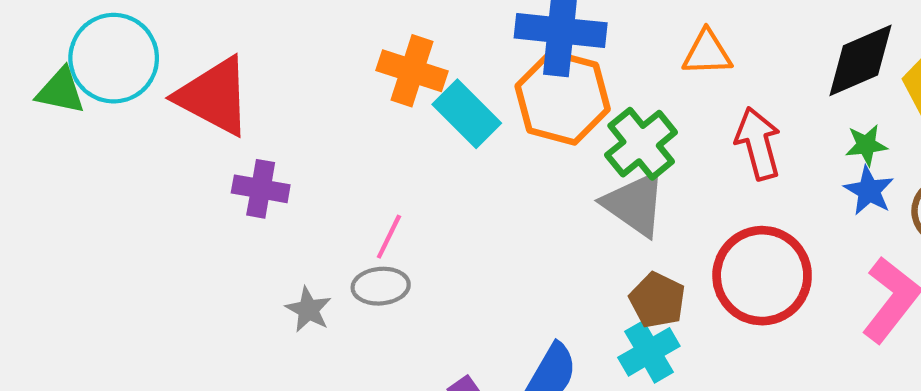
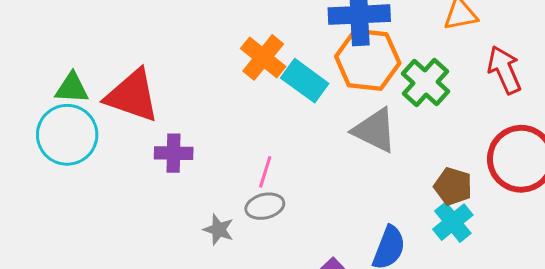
cyan circle: (114, 58) -> (67, 135), moved
orange cross: (412, 71) -> (263, 57), turned 30
green triangle: (61, 91) -> (72, 88), moved
gray triangle: (635, 204) -> (375, 130), moved

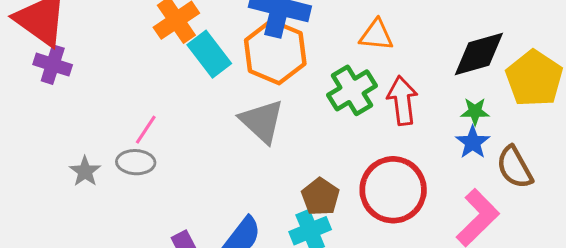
green cross: (426, 82) -> (352, 90), moved
purple cross: (174, 153) -> (53, 65), moved

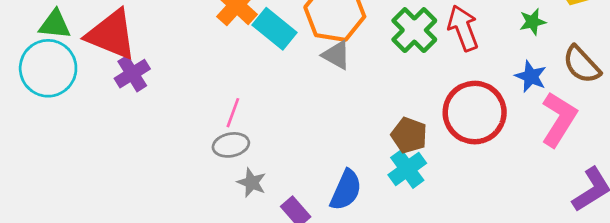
purple cross: (53, 65) -> (132, 74), turned -36
gray triangle: (262, 121) -> (336, 55), moved, size x0.7
blue star: (473, 142) -> (531, 76), moved
gray star: (85, 171) -> (252, 183), moved

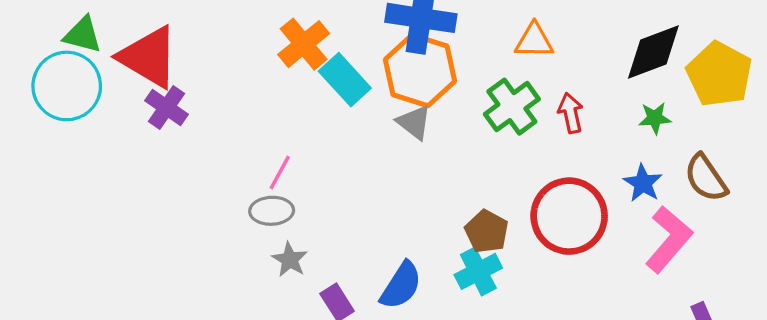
red arrow: (463, 28) -> (571, 113), size x0.7
purple cross: (132, 74) -> (167, 108), turned -32

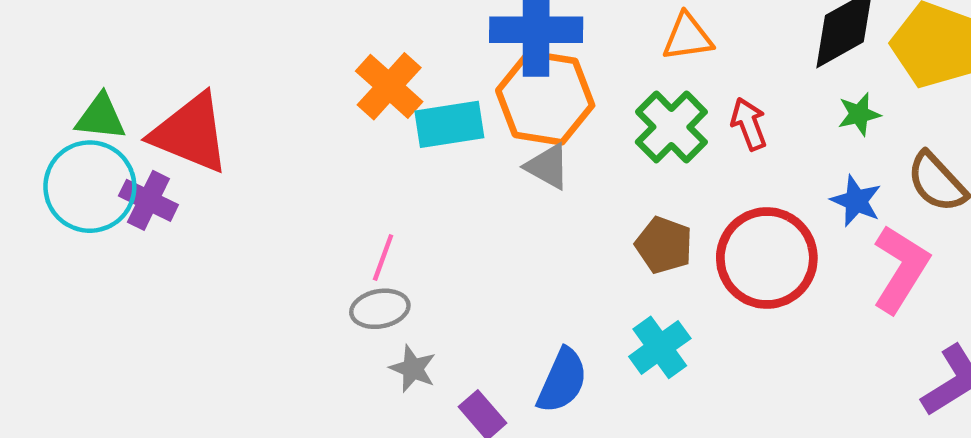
cyan rectangle: (345, 80) -> (449, 124), turned -48
purple cross: (167, 108) -> (148, 200), moved
brown pentagon: (487, 231) -> (664, 245), moved

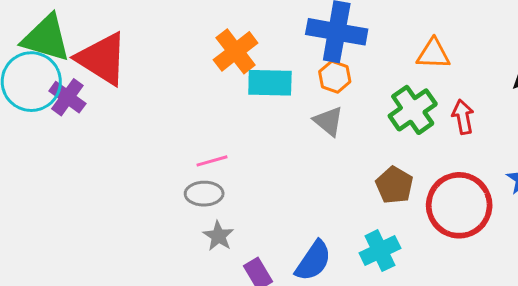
orange hexagon: (545, 98) -> (335, 77), size x0.5
green triangle: (101, 117) -> (46, 38), size x1.5
pink line: (383, 258) -> (212, 161), turned 44

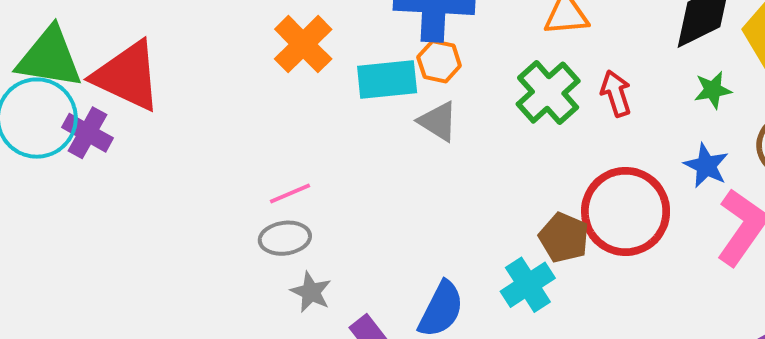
cyan rectangle: (270, 83) -> (387, 80), moved
brown pentagon: (394, 185) -> (564, 238), moved

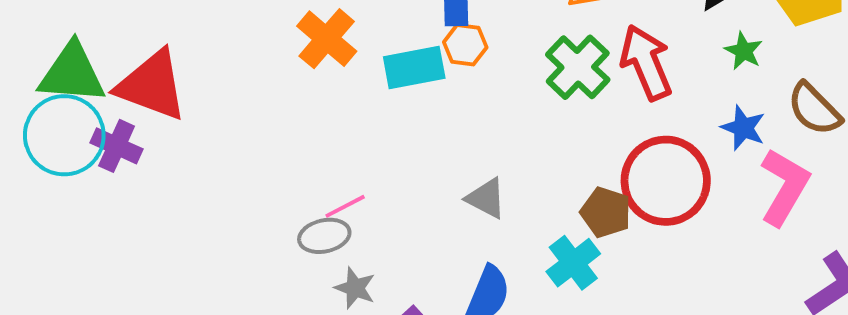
green star: (713, 90) -> (744, 51), turned -30
red arrow: (616, 93) -> (646, 62), size x1.6
gray triangle: (438, 121) -> (486, 198), moved
pink line: (290, 193) -> (345, 206), moved

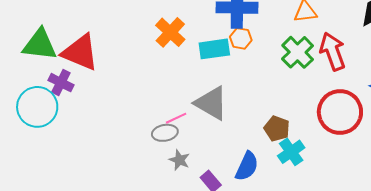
cyan circle: (64, 135) -> (37, 107), moved
gray triangle: (486, 198) -> (211, 103), moved, size x1.6
brown pentagon: (606, 212) -> (277, 129), moved

